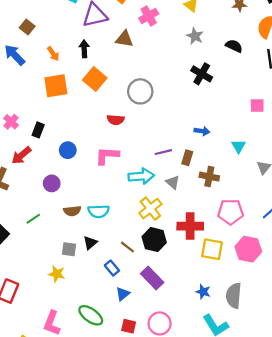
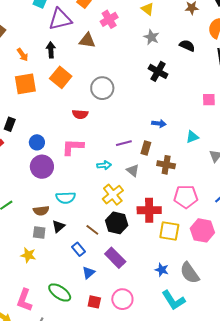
cyan triangle: (238, 146) -> (192, 137), turned 40
cyan arrow: (141, 176) -> (104, 165), size x0.6
purple circle: (52, 183) -> (42, 167), moved, size x1.5
brown semicircle: (72, 211) -> (41, 211), moved
gray semicircle: (234, 296) -> (190, 273), turned -40

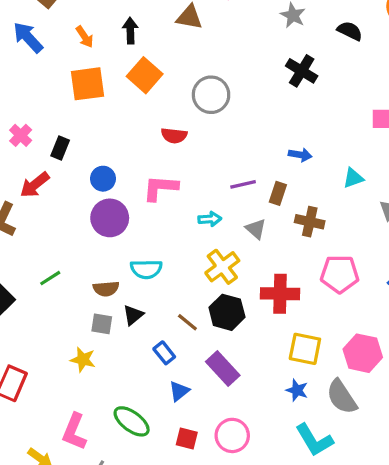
pink hexagon: (202, 230) -> (363, 353), moved
yellow square: (169, 231) -> (305, 349), moved

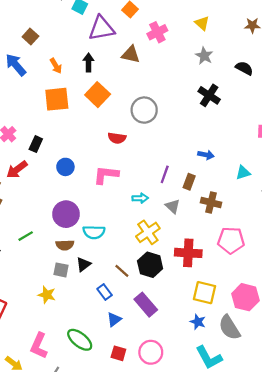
purple line: (243, 184) -> (165, 174), turned -60
purple circle: (110, 218) -> (66, 214), moved

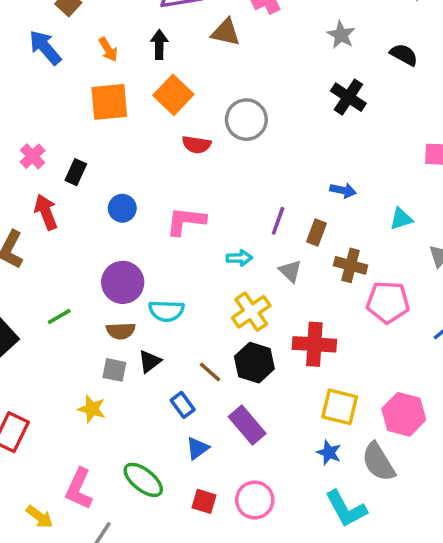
red semicircle: (117, 138) -> (196, 145), moved
red arrow: (17, 170) -> (46, 212), turned 105
pink pentagon: (231, 240) -> (388, 302), moved

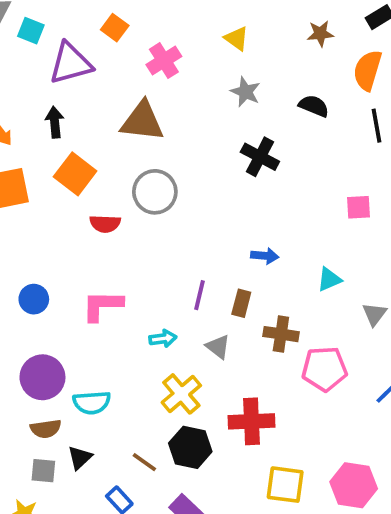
brown triangle: (226, 32) -> (142, 121), moved, size x1.4

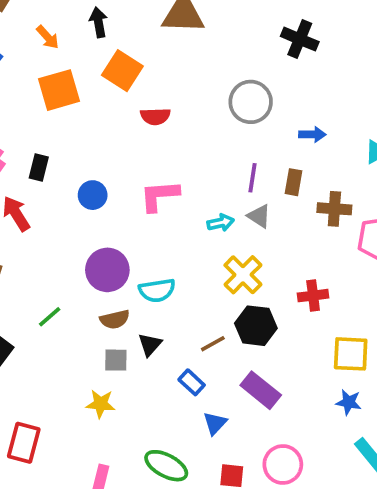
gray circle: (155, 192) -> (251, 102), moved
gray triangle: (218, 347) -> (259, 216), moved
red cross: (251, 421) -> (313, 296), size x0.7
brown line: (144, 462) -> (213, 344), turned -60

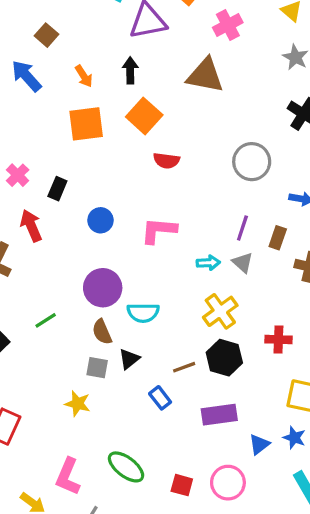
brown semicircle: (115, 319) -> (102, 332), turned 70
purple rectangle: (261, 390) -> (219, 415), turned -56
blue triangle: (215, 423) -> (259, 444), moved

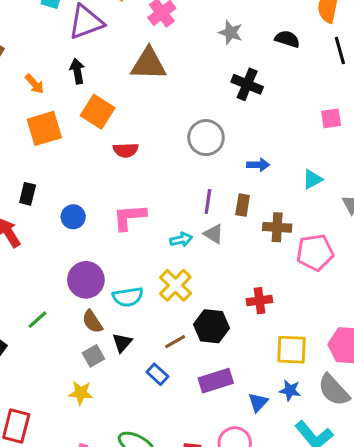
yellow cross: (220, 311) -> (175, 285), moved
gray square: (97, 368) -> (93, 356), turned -30

